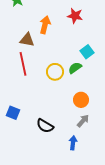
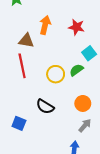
red star: (75, 16) -> (77, 27), moved
blue square: (13, 113) -> (19, 123), moved
black semicircle: (45, 126) -> (45, 107), moved

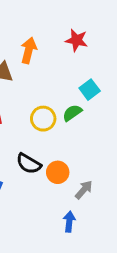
red star: (77, 27) -> (77, 40), moved
orange circle: (83, 103) -> (58, 172), moved

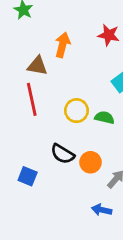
green semicircle: (72, 113) -> (104, 118), moved, turned 48
blue arrow: (69, 222) -> (102, 210), turned -84

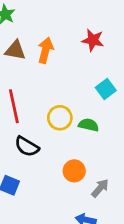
brown triangle: (37, 66) -> (15, 50), moved
black semicircle: (63, 154) -> (27, 146), moved

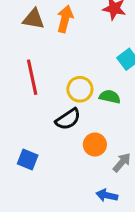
black semicircle: (27, 146) -> (68, 119), moved, turned -65

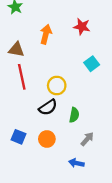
brown triangle: (34, 19) -> (16, 50), moved
green semicircle: (110, 97) -> (74, 115), moved, turned 88
orange circle: (95, 145) -> (47, 139), moved

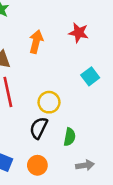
black semicircle: (48, 107) -> (39, 128), turned 150
gray arrow: (87, 139) -> (85, 165), turned 40

